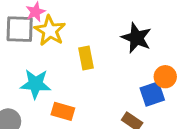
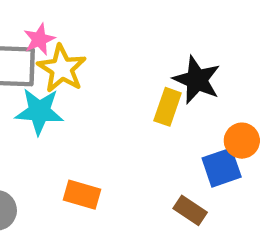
yellow rectangle: (86, 58) -> (168, 107), moved, turned 30
cyan star: (36, 84) -> (39, 111), moved

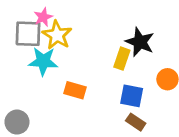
blue square: (222, 168) -> (132, 96), moved, turned 30
orange rectangle: (82, 195) -> (75, 90), moved

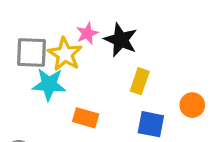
pink star: (43, 17) -> (87, 33), moved
black star: (140, 42) -> (121, 40), moved

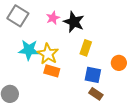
gray square: (31, 53) -> (18, 16), moved, turned 30
yellow star: (65, 54) -> (48, 54), moved

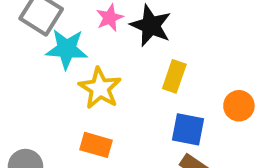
cyan star: (29, 50) -> (67, 49), moved
orange rectangle: (52, 71) -> (96, 145), moved

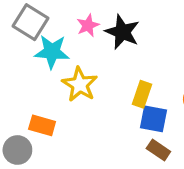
yellow rectangle: (174, 76) -> (142, 94), moved
orange rectangle: (96, 145) -> (42, 125), moved

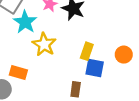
cyan star: (52, 52) -> (25, 22), turned 30
brown rectangle: (158, 150) -> (76, 89), moved, turned 64

